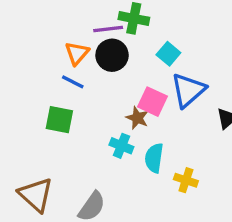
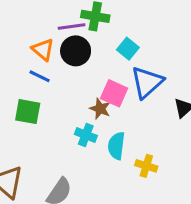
orange triangle: (77, 53) -> (43, 50), turned -30

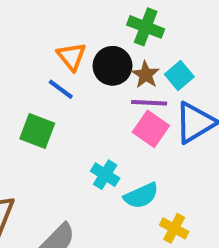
purple line: (72, 27) -> (149, 103), moved
brown star: (100, 109) -> (146, 75), moved
cyan semicircle: (116, 146) -> (141, 196), turned -132

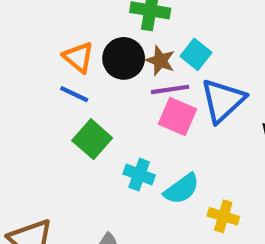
green square: (37, 131) -> (92, 139), moved, turned 32

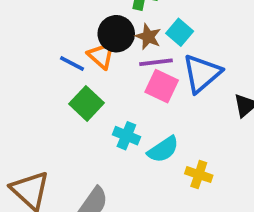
orange triangle: (78, 57) -> (101, 56), moved

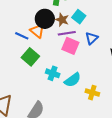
blue triangle: (202, 73) -> (92, 38), size x0.6

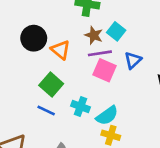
black circle: (45, 19) -> (34, 38), moved
blue line: (22, 36) -> (46, 111), moved
yellow cross: (92, 93) -> (111, 135), moved

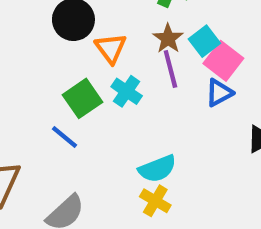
purple line: (100, 53) -> (170, 69), turned 70
pink square: (105, 70) -> (223, 61), moved
cyan cross: (81, 107) -> (127, 91), moved

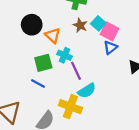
purple line: (170, 69) -> (76, 71), moved
green square: (82, 98) -> (43, 63), turned 30
yellow cross: (155, 201) -> (70, 107), moved, size x1.5

